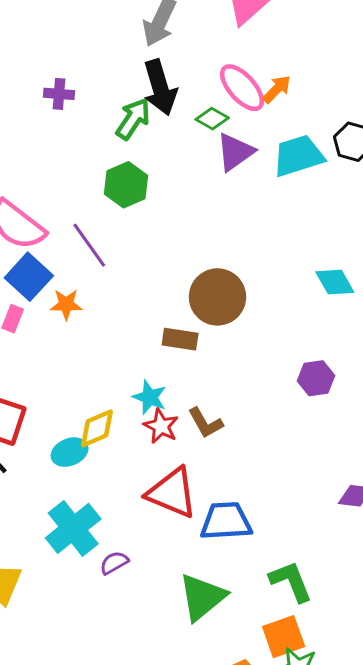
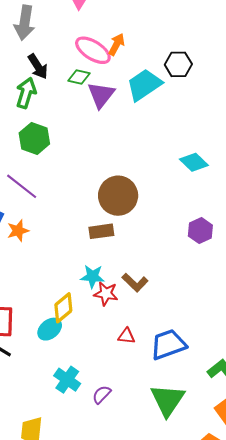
black arrow: (160, 87) -> (38, 66), size x0.7
red triangle: (172, 493) -> (126, 336), size x0.5
cyan cross: (73, 528) -> (67, 380), size x0.7

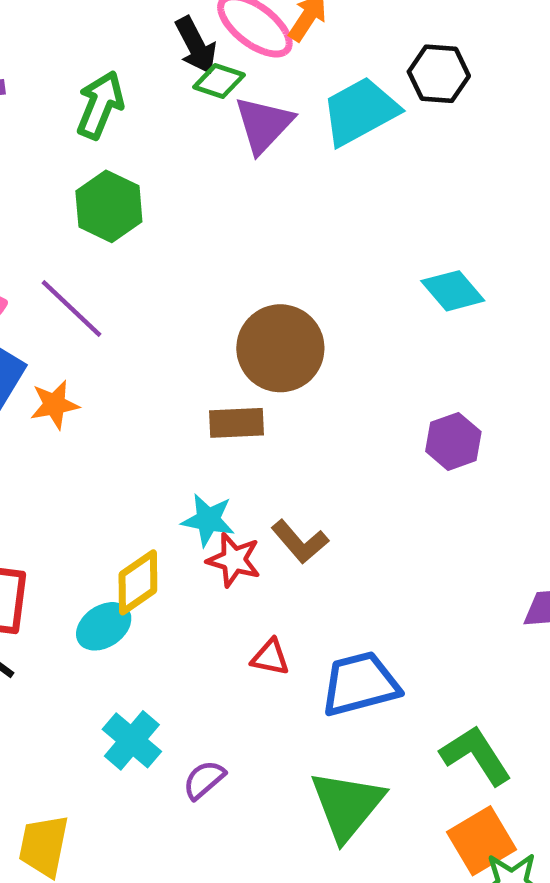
black arrow: (38, 66) -> (196, 45), moved

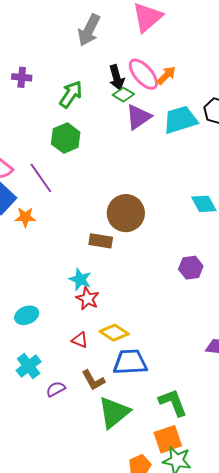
brown L-shape: (300, 542) -> (93, 380), moved
yellow diamond: (138, 582) -> (114, 333), moved, turned 56
red triangle: (270, 657) -> (80, 340), moved

